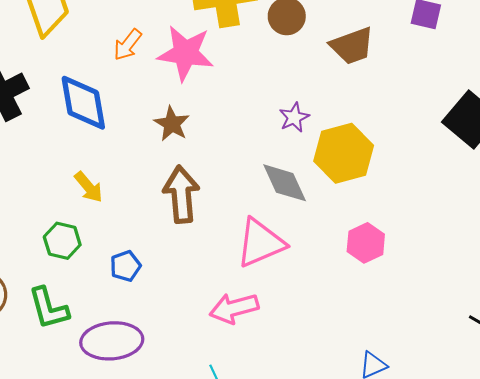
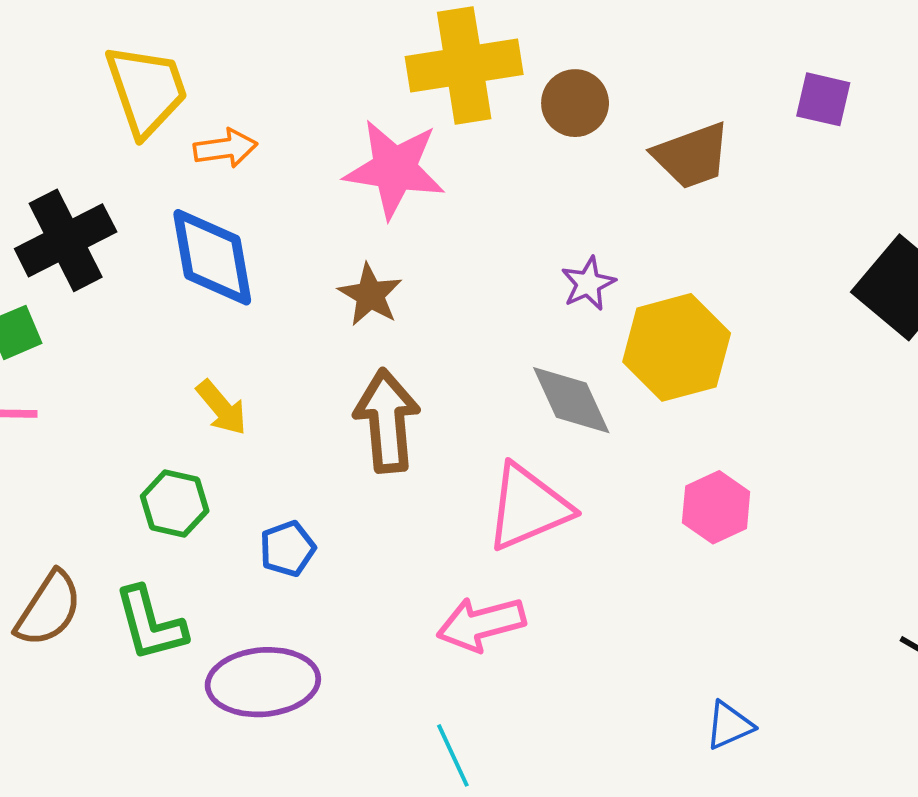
orange arrow: (128, 45) -> (225, 148), moved, turned -136

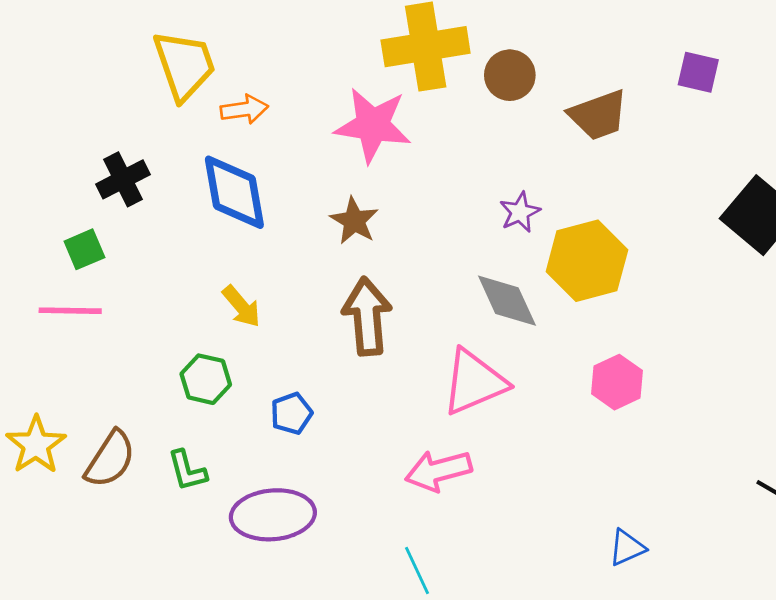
black cross: (66, 240) -> (123, 179), size x0.7
green L-shape: (150, 624) -> (187, 471), size x0.7

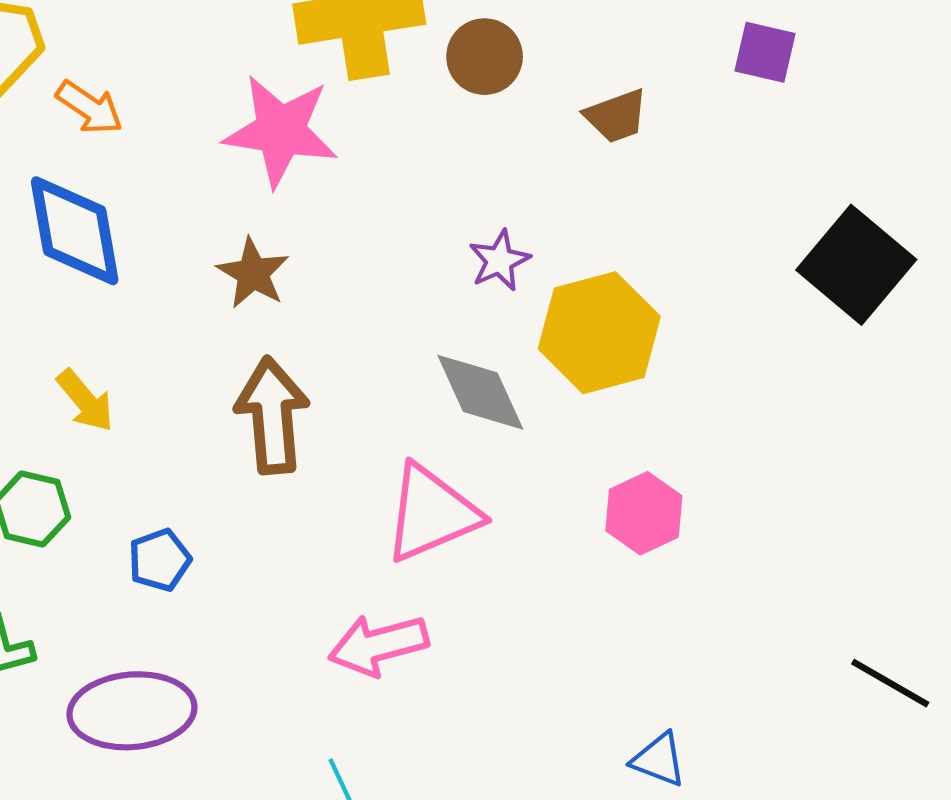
orange arrow: (244, 109) -> (89, 108), turned 42
brown trapezoid: (598, 115) -> (616, 116), size x0.7
blue triangle: (627, 548) -> (659, 760), turned 45

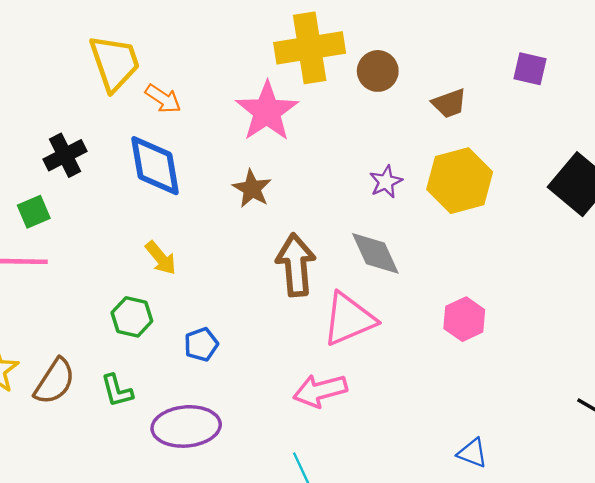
pink star: (281, 131) -> (267, 111), turned 30
yellow hexagon: (599, 333) -> (460, 181), moved
brown arrow: (272, 416) -> (296, 265), moved

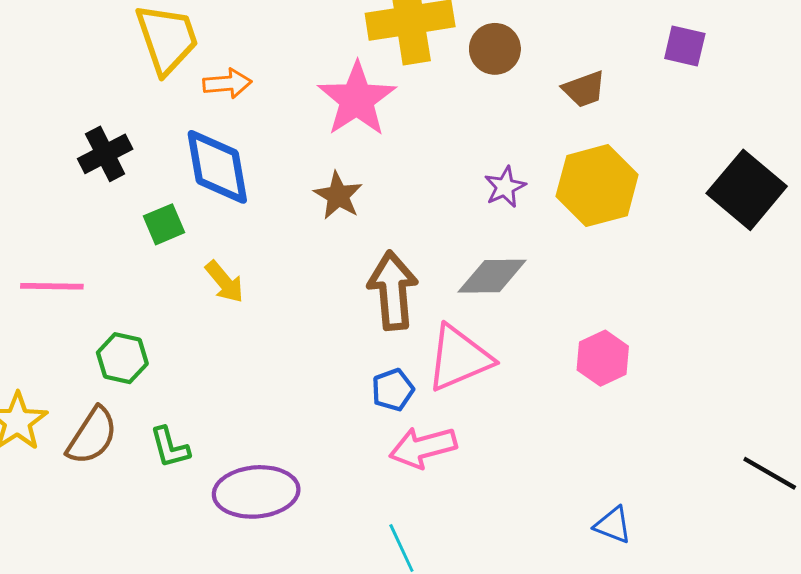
orange arrow: (163, 99) -> (227, 83), turned -39
green square: (34, 212) -> (164, 224), moved
gray diamond: (375, 253) -> (492, 276), turned -66
green hexagon: (132, 317) -> (122, 358), moved
blue pentagon: (201, 345) -> (393, 390), moved

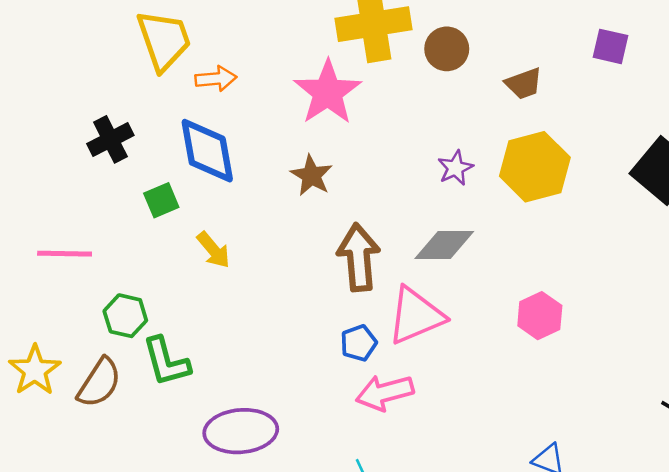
green L-shape: (170, 447) -> (166, 362), moved, size x1.4

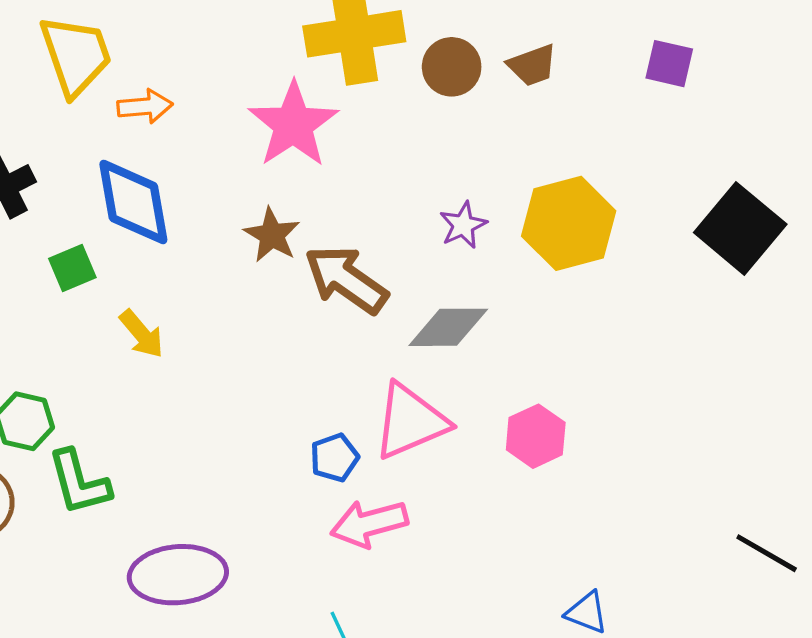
brown trapezoid: (524, 84) -> (532, 65), moved
brown arrow: (359, 257) -> (346, 280), moved, turned -50
pink hexagon: (540, 316) -> (536, 436), moved

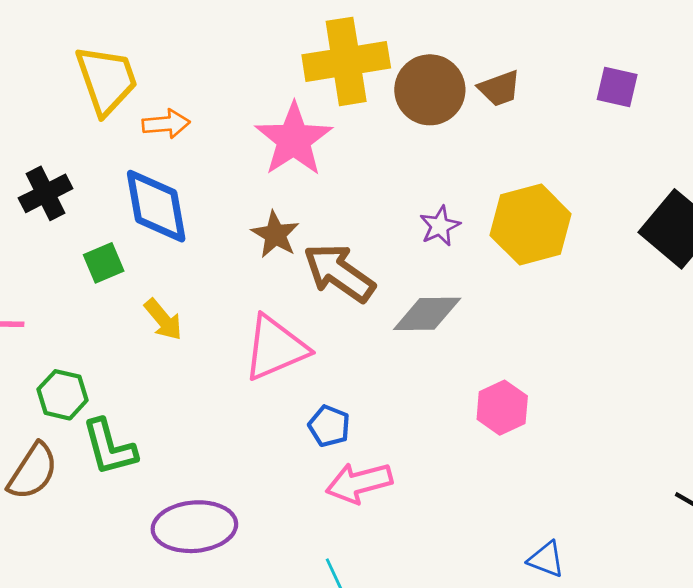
brown circle: (452, 67) -> (430, 90), size x1.4
pink triangle: (410, 421) -> (275, 348), moved
blue pentagon: (335, 458) -> (329, 426), turned -30

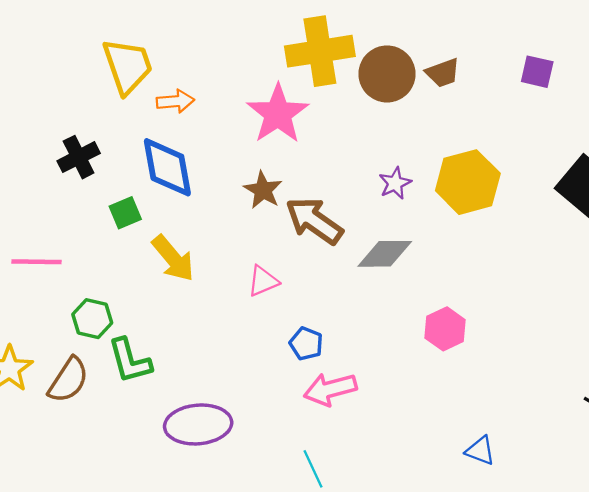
yellow arrow: (163, 320) -> (173, 258), size x1.4
pink triangle: (275, 348) -> (263, 281), size x0.6

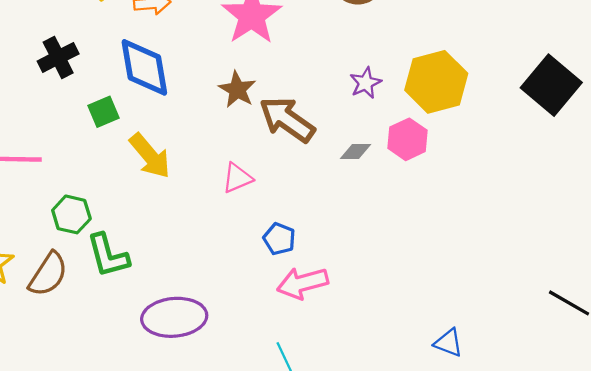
gray diamond: (385, 254) -> (356, 151), size x0.6
pink hexagon: (445, 329) -> (408, 139), moved

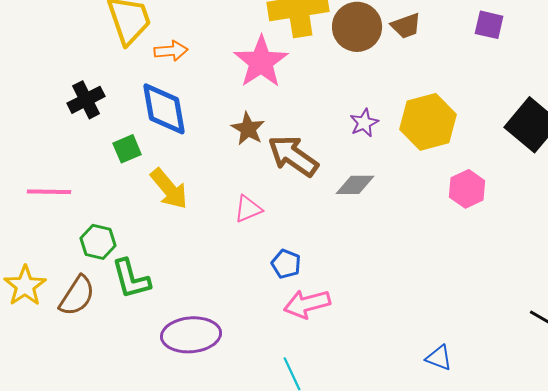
pink hexagon: (408, 139) -> (467, 189), moved
gray diamond: (356, 151) -> (355, 185), size x1.4

